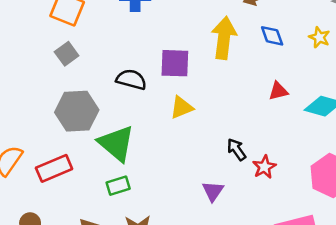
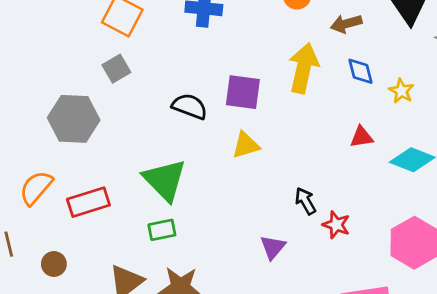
yellow star: (319, 37) -> (401, 91), moved
gray hexagon: (77, 111) -> (74, 119), moved
red star: (264, 167) -> (336, 225), turned -30

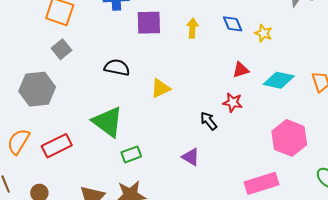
yellow arrow: (304, 68) -> (192, 28), size x0.6
purple square: (243, 92) -> (149, 23), moved
red star: (336, 225) -> (233, 102), moved
green rectangle: (162, 230) -> (131, 154), moved
purple triangle: (273, 247) -> (191, 157), turned -30

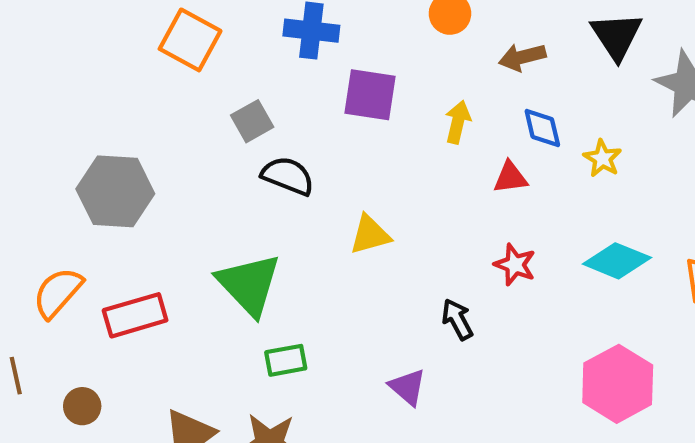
gray square: (62, 49) -> (252, 121), moved
red triangle: (241, 70) -> (510, 177), moved
red star: (233, 102) -> (515, 265), moved

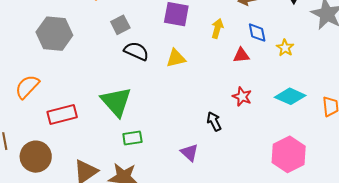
gray hexagon: (115, 191) -> (54, 34), moved
yellow triangle: (370, 235) -> (176, 58), moved
orange semicircle: (58, 293) -> (27, 87), moved
brown circle: (82, 406) -> (36, 157), size x1.8

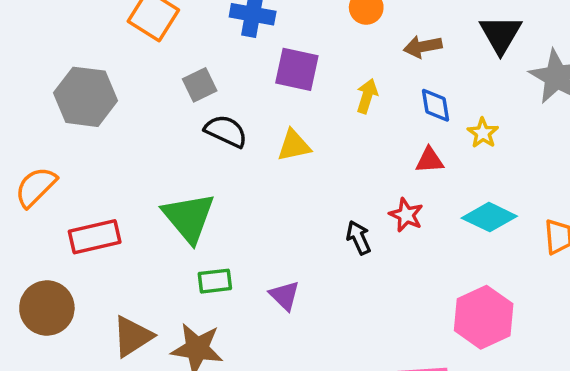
red triangle: (241, 55) -> (430, 160), moved
black arrow: (214, 121) -> (359, 238), moved
purple triangle: (189, 153) -> (285, 296), moved

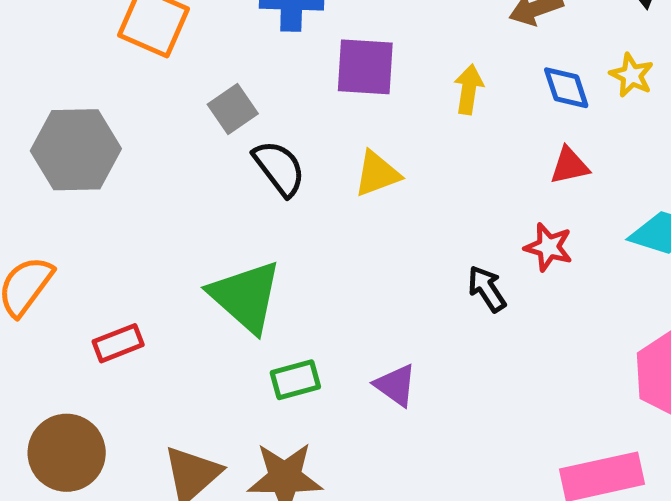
black semicircle: (226, 131) -> (279, 168), turned 36
yellow star: (483, 133) -> (632, 75), moved
red rectangle: (95, 237) -> (118, 343), size x0.7

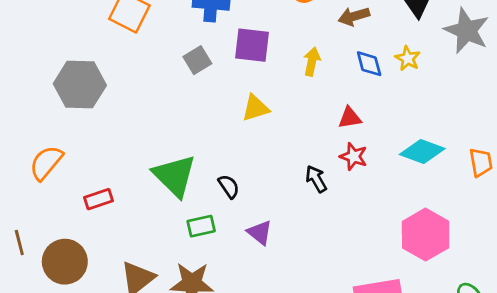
gray square: (233, 109) -> (197, 60), moved
red triangle: (569, 166) -> (350, 118), moved
black semicircle: (279, 168) -> (229, 186), moved, size x0.7

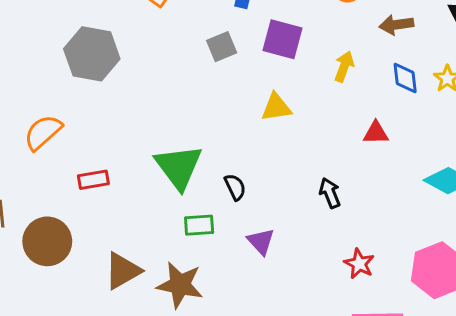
red star: (354, 156) -> (359, 264), moved

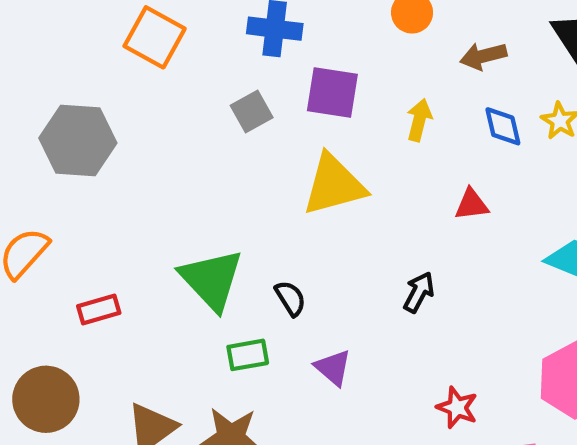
yellow triangle: (276, 107) -> (334, 185), size x1.6
black arrow: (330, 193) -> (419, 292), turned 56
red star: (359, 264) -> (457, 408), moved

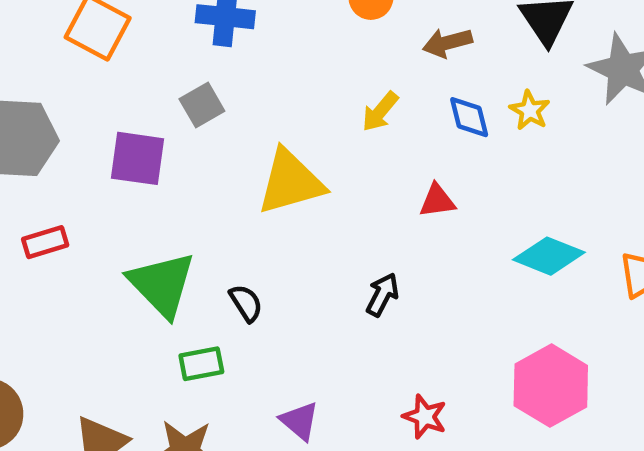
purple square: (332, 92) -> (137, 158), moved
yellow arrow: (419, 120) -> (380, 112), turned -153
red rectangle: (99, 310) -> (45, 242), moved
purple triangle: (333, 368) -> (300, 421), moved

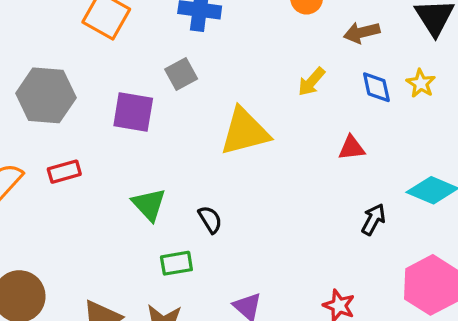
green triangle: (162, 284) -> (149, 204), size x0.7
black arrow: (382, 295) -> (373, 219), moved

